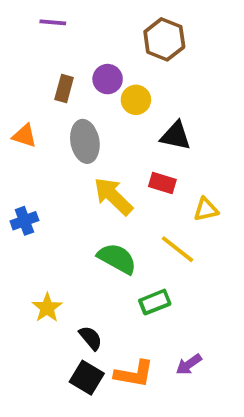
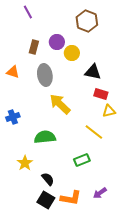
purple line: (53, 22) -> (28, 12), turned 56
red rectangle: (162, 183) -> (101, 94), moved
green semicircle: (117, 259) -> (45, 137), moved, turned -35

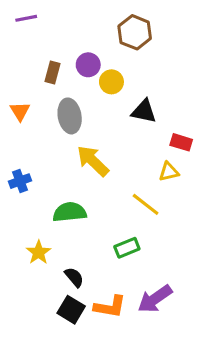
purple line: (28, 12) -> (26, 18), moved, turned -72
orange triangle: (13, 72) -> (20, 111), turned 40
red rectangle: (101, 94) -> (181, 142), moved
purple arrow: (100, 193) -> (155, 299), size x1.6

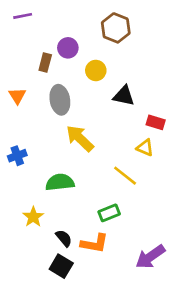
purple circle: (88, 65) -> (68, 48), moved
yellow triangle: (169, 172) -> (145, 148), turned 36
purple arrow: (155, 299) -> (150, 257), moved
orange L-shape: (110, 307) -> (94, 243), moved

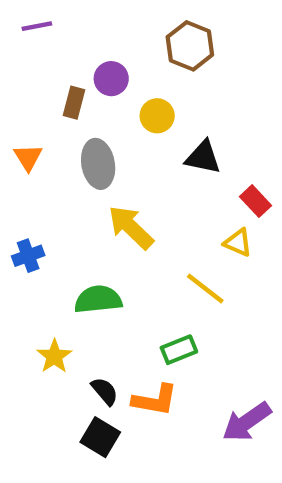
red rectangle: (156, 122) -> (255, 201), turned 30

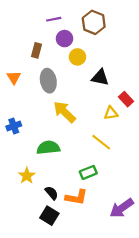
purple line: (37, 26) -> (54, 19), moved
purple circle: (111, 79) -> (65, 39), moved
yellow triangle: (238, 243) -> (111, 113), moved, turned -32

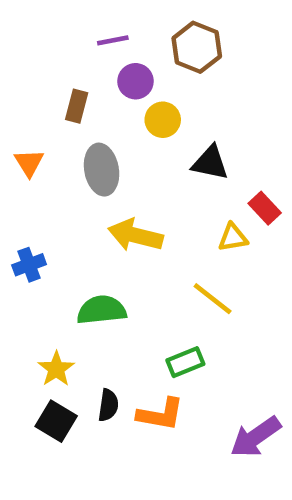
yellow arrow: (65, 112) -> (136, 235), turned -30
black semicircle: (52, 193) -> (108, 405), turned 48
black square: (49, 216) -> (56, 421), moved

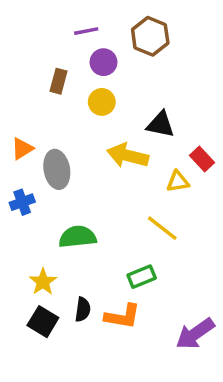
yellow circle: (163, 120) -> (102, 102), moved
orange triangle: (29, 163) -> (22, 149), moved, turned 30
gray ellipse: (102, 170) -> (57, 169), moved
yellow arrow: (136, 235) -> (128, 156), moved

